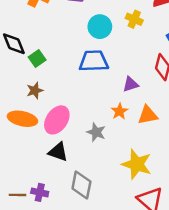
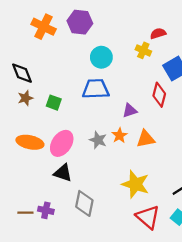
yellow cross: (134, 19) -> (143, 50), moved
green square: (37, 59) -> (54, 103), moved, turned -35
brown star: (35, 90) -> (25, 98), moved
gray star: (96, 132) -> (98, 140), moved

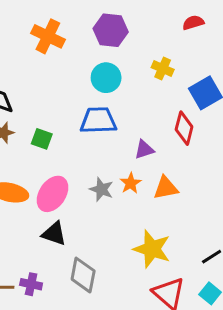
purple hexagon: (80, 22) -> (111, 30), moved
orange cross: (44, 27) -> (48, 36), moved
red semicircle: (158, 33) -> (193, 23), moved

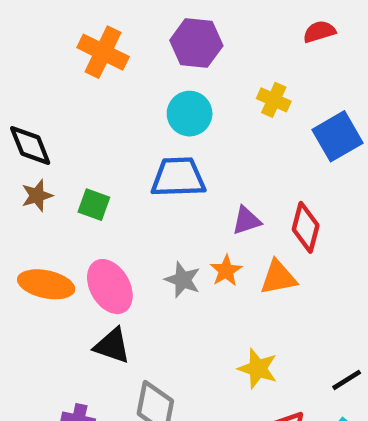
red diamond: (184, 128) -> (306, 227), moved
pink ellipse: (53, 194) -> (110, 287), turned -64
yellow star: (152, 249) -> (258, 369), size x0.7

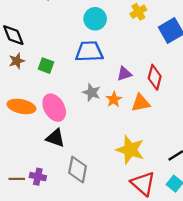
yellow cross: (274, 100) -> (138, 12), turned 35
gray star: (183, 280) -> (92, 92), moved
yellow star: (258, 369) -> (130, 150), size x1.4

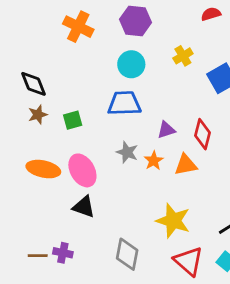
green square: (46, 66) -> (73, 120), turned -35
gray diamond: (78, 170) -> (127, 254), moved

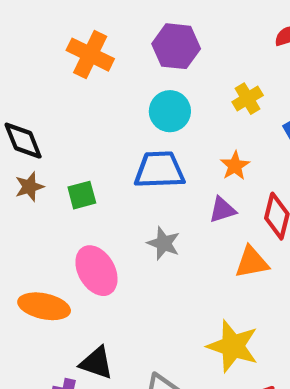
orange star: (154, 161) -> (235, 166), moved
orange ellipse: (43, 169) -> (44, 306), moved
black triangle: (84, 207) -> (96, 363), moved

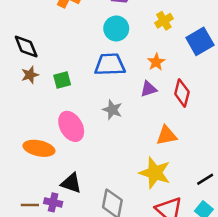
orange triangle: (252, 262) -> (166, 135), moved

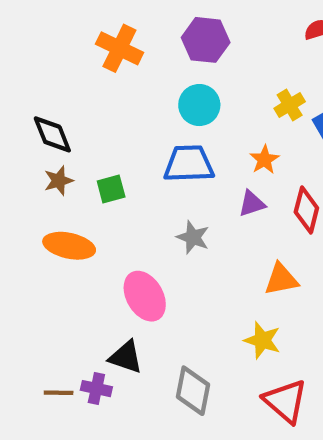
yellow cross: (164, 21) -> (290, 105), moved
pink ellipse: (71, 126) -> (145, 296), moved
orange ellipse: (39, 148) -> (69, 246), moved
yellow star: (155, 173) -> (262, 340), size x0.7

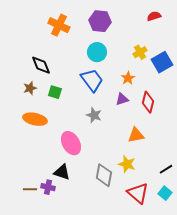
black diamond: (52, 134) -> (41, 65), moved
blue trapezoid: (189, 164) -> (92, 80), turned 55
green square: (111, 189) -> (55, 92), turned 32
gray diamond: (193, 391) -> (104, 175), moved

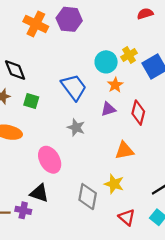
purple hexagon: (100, 21) -> (69, 19), moved
cyan circle: (97, 52) -> (106, 62), moved
red triangle: (138, 193) -> (127, 217), size x0.7

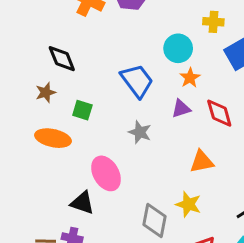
yellow cross: (129, 55) -> (213, 22), moved, turned 35
green square: (31, 101) -> (82, 110), moved
red diamond: (138, 113) -> (219, 113), turned -30
black triangle: (39, 193) -> (82, 203), moved

